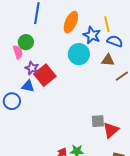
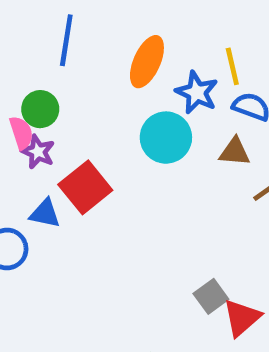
purple star: (32, 68) -> (38, 152), moved
gray square: (98, 121) -> (211, 296), turned -32

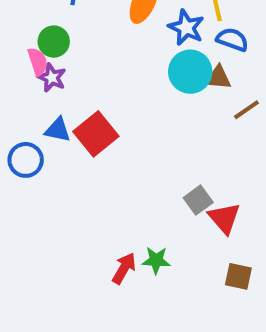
cyan circle: (166, 138) -> (190, 72), moved
red square: (85, 187) -> (96, 134), moved
red triangle: (242, 318) -> (224, 218), turned -30

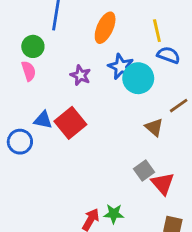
blue star: (186, 27) -> (121, 67), moved
green circle: (54, 42) -> (33, 46), moved
purple star: (52, 78) -> (81, 75), moved
brown triangle: (218, 78) -> (154, 127), moved, turned 36

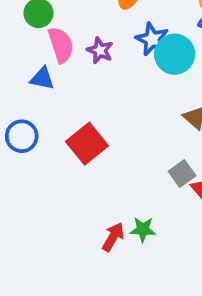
pink semicircle: (29, 71) -> (61, 45), moved, size x1.4
blue triangle: (43, 120) -> (42, 78), moved
red square: (70, 123) -> (87, 144), moved

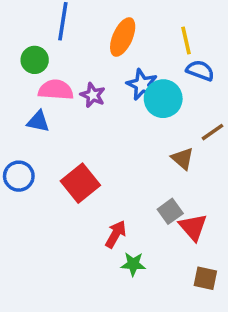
pink semicircle: (61, 45) -> (56, 90), turned -68
red arrow: (113, 237) -> (116, 234), moved

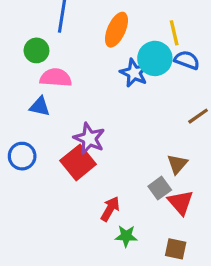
purple star: (93, 95) -> (89, 138), moved, size x1.4
cyan circle: (163, 99) -> (155, 58), moved
brown triangle: (183, 158) -> (177, 164), moved, turned 30
brown square: (205, 278) -> (176, 249), moved

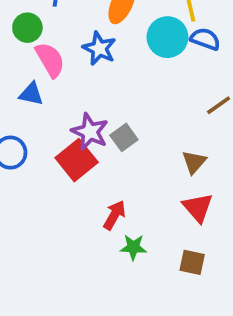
blue star: (134, 73) -> (99, 48), moved
pink semicircle: (56, 78) -> (50, 60), turned 56
gray square: (160, 188) -> (124, 137), moved

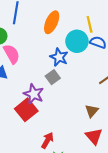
blue star: (99, 48) -> (59, 57), moved
gray square: (124, 137) -> (53, 77), moved

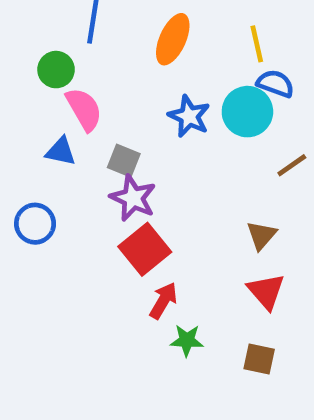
cyan circle: (77, 41) -> (247, 112), moved
gray square: (53, 77) -> (124, 161), moved, turned -32
red square: (26, 110) -> (145, 249), moved

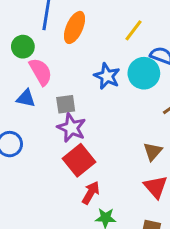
orange ellipse: (173, 39) -> (75, 27), moved
yellow line: (257, 44) -> (134, 30), moved, turned 50
gray square: (124, 161) -> (66, 104), turned -30

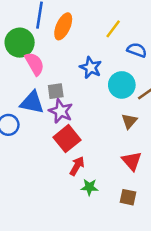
green circle: (23, 47) -> (20, 43), size x1.5
cyan circle: (144, 73) -> (122, 85), moved
blue triangle: (26, 98) -> (32, 102), moved, size x1.5
brown triangle: (153, 151) -> (129, 121), moved

